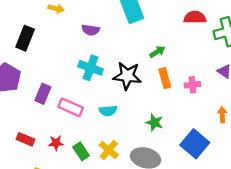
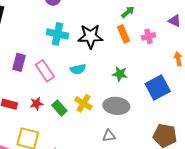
green arrow: (157, 52) -> (128, 12), moved
pink rectangle: (71, 107) -> (45, 71), turned 40
blue square: (195, 144) -> (158, 88), turned 30

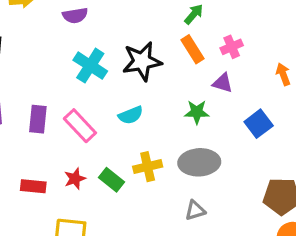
purple triangle: (175, 21) -> (223, 83), moved
cyan cross: (57, 34) -> (90, 66), turned 30
blue square: (158, 88) -> (259, 124), size x0.7
yellow cross: (83, 103) -> (148, 167), turned -36

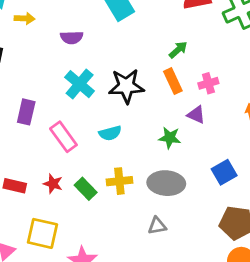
purple rectangle: (38, 119) -> (26, 112), moved
blue square: (259, 124) -> (224, 172), moved
red star: (75, 179) -> (53, 184), turned 30

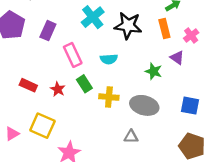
pink cross: (208, 83) -> (191, 35), turned -32
blue square: (224, 172) -> (190, 106), turned 30
green rectangle: (86, 189) -> (84, 84), moved

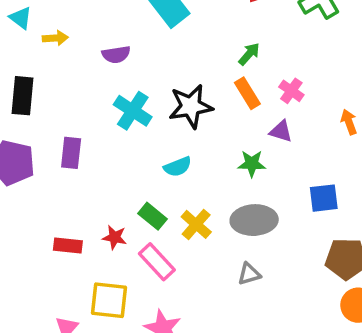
pink rectangle: (73, 55) -> (157, 262), moved
yellow cross: (109, 97) -> (196, 224), turned -36

